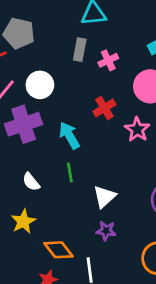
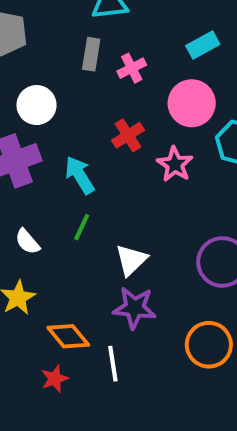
green line: (70, 173) -> (82, 227), turned 36
purple star: (106, 231) -> (135, 308), size x1.5

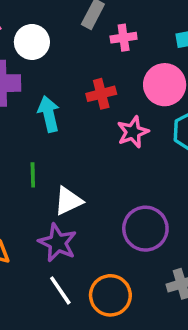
green line: (82, 227) -> (33, 175), moved, turned -45
white line: (113, 364) -> (60, 290), moved, turned -44

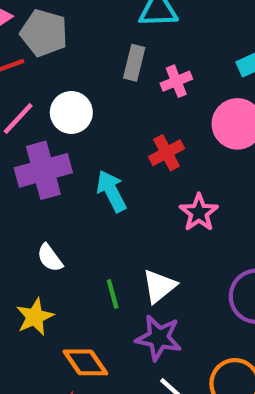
pink star: (133, 132) -> (199, 213), moved
green line: (33, 175) -> (113, 294), moved

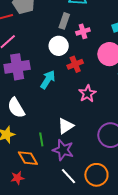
white circle: (71, 112) -> (59, 46), moved
cyan arrow: (111, 191) -> (48, 80), turned 54
white semicircle: (50, 258) -> (16, 108), size x1.5
green line: (113, 294) -> (41, 139), moved

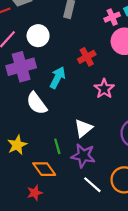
pink cross: (83, 31) -> (112, 17), moved
white circle: (59, 46) -> (38, 36), moved
white semicircle: (16, 108) -> (37, 103), moved

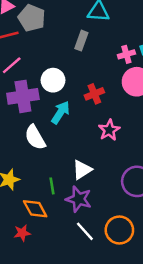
white circle: (38, 36) -> (53, 80), moved

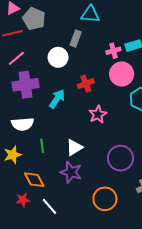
white circle: (53, 80) -> (58, 57), moved
white semicircle: (35, 137) -> (22, 124), moved, turned -65
green line: (52, 186) -> (42, 146), moved
white line: (85, 231) -> (49, 206), moved

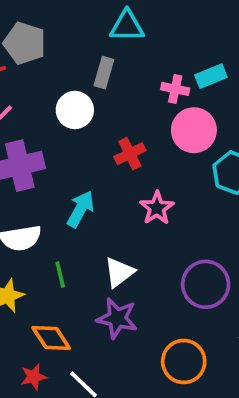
pink cross: (113, 51) -> (175, 89), turned 32
cyan arrow: (57, 99) -> (81, 209), moved

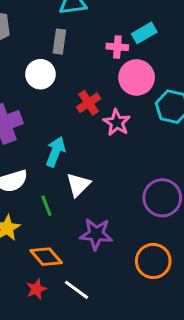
pink star: (157, 208) -> (117, 123), moved
white triangle: (119, 272) -> (78, 185), moved

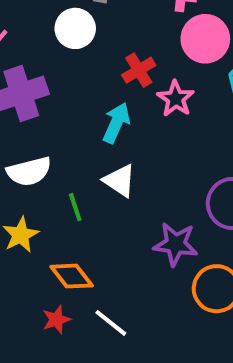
cyan arrow: (56, 152) -> (116, 123), moved
white triangle: (78, 185) -> (120, 181), turned -44
purple star: (96, 234) -> (176, 244), moved

